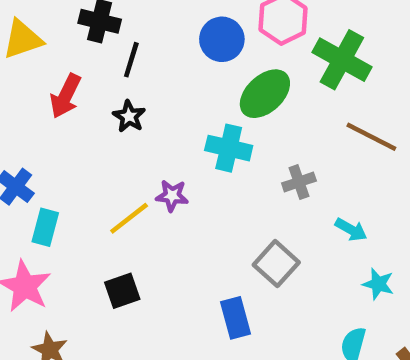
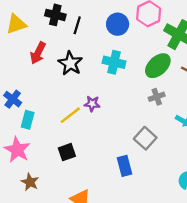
black line: (131, 60) -> (77, 25), moved
green ellipse: (265, 94) -> (158, 66), moved
black star: (129, 116) -> (70, 63), size x1.5
cyan cross: (229, 148) -> (114, 62), moved

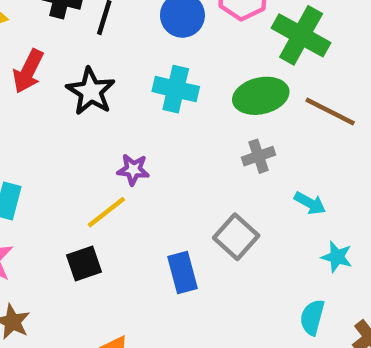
green ellipse: (158, 66) -> (261, 96), turned 30
yellow line: (70, 115) -> (106, 212), moved
blue rectangle: (124, 166) -> (182, 273), moved

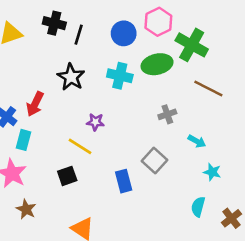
red arrow: (28, 71) -> (35, 104), moved
green ellipse: (261, 96) -> (157, 64), moved
yellow line: (106, 212) -> (80, 146), turned 70

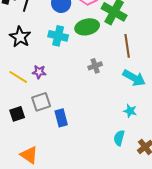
brown line: (208, 89) -> (127, 46), turned 55
cyan arrow: (197, 141) -> (134, 78), moved, size x1.6
yellow line: (80, 146) -> (18, 77), moved
gray square: (154, 160) -> (41, 102), moved, turned 30

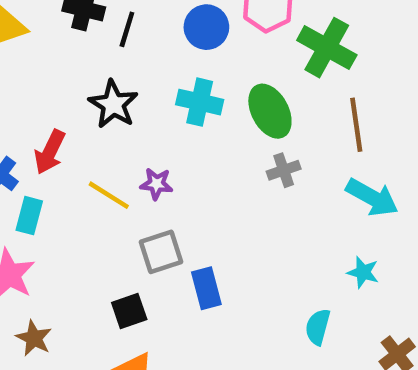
green ellipse: (87, 27) -> (270, 111), moved, turned 75
black square: (17, 114) -> (129, 311), moved
cyan semicircle: (119, 138) -> (318, 327), moved

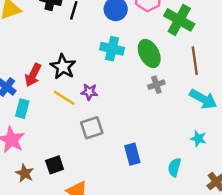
black star: (113, 104) -> (63, 67), moved
blue rectangle: (206, 288) -> (132, 154), moved
black square: (129, 311) -> (55, 165), moved

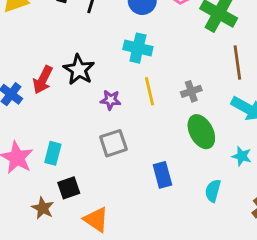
green ellipse: (149, 53) -> (201, 132), moved
yellow line: (64, 98) -> (149, 91), moved, turned 45
cyan rectangle: (22, 109) -> (53, 153), moved
brown star: (25, 173) -> (43, 208), moved

